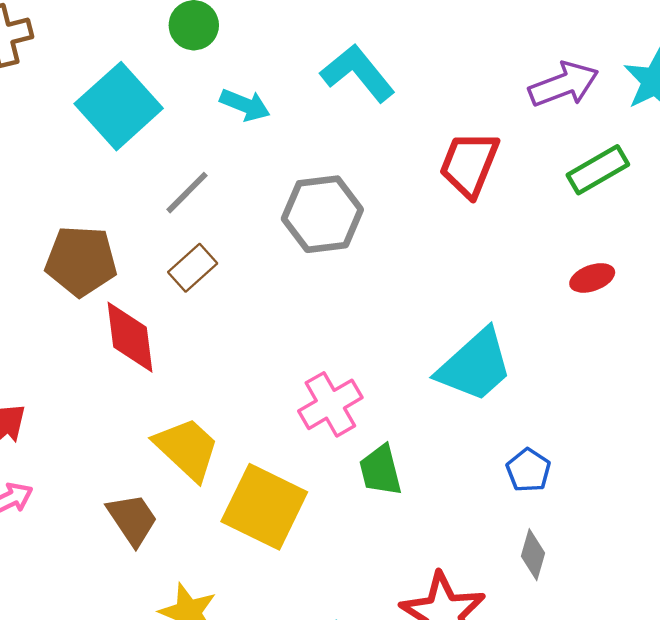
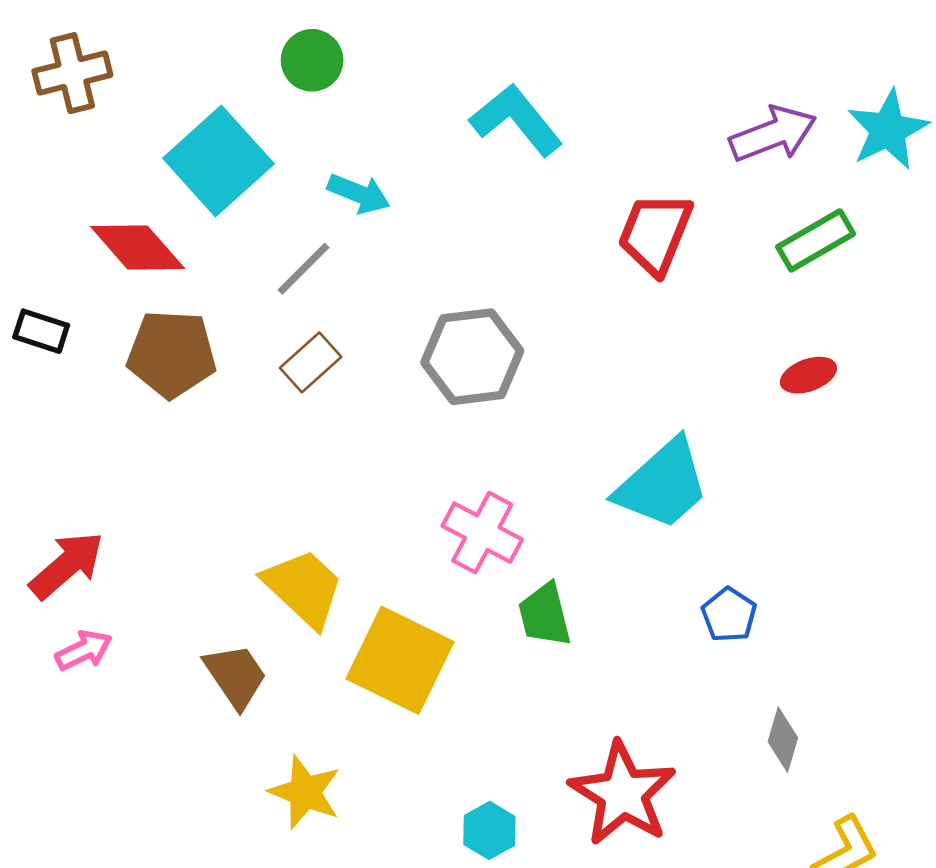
cyan arrow: (245, 105) -> (359, 194), moved
gray hexagon: (322, 214) -> (472, 357), moved
red diamond: (130, 337) -> (138, 247), moved, turned -34
pink cross: (330, 404) -> (482, 533), turned -32
gray diamond: (533, 555) -> (783, 740), moved

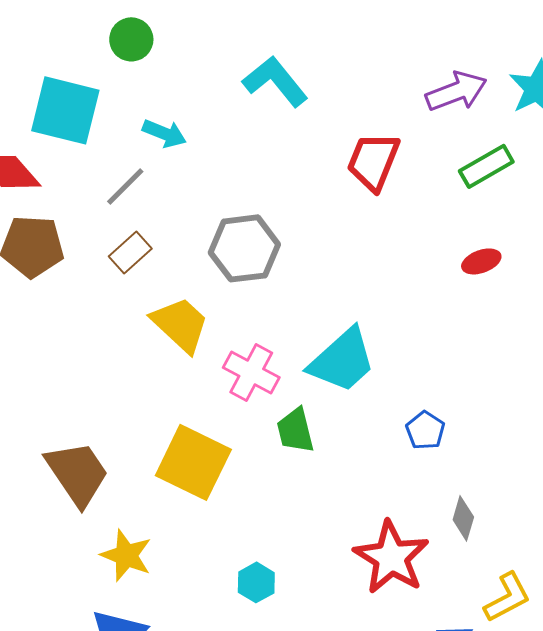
cyan square: (218, 161) -> (65, 110), turned -34
cyan trapezoid: (662, 484) -> (342, 360), moved
yellow trapezoid: (304, 588) -> (180, 324), moved
brown trapezoid: (235, 676) -> (77, 473), size x1.4
red star: (623, 794) -> (391, 557), moved

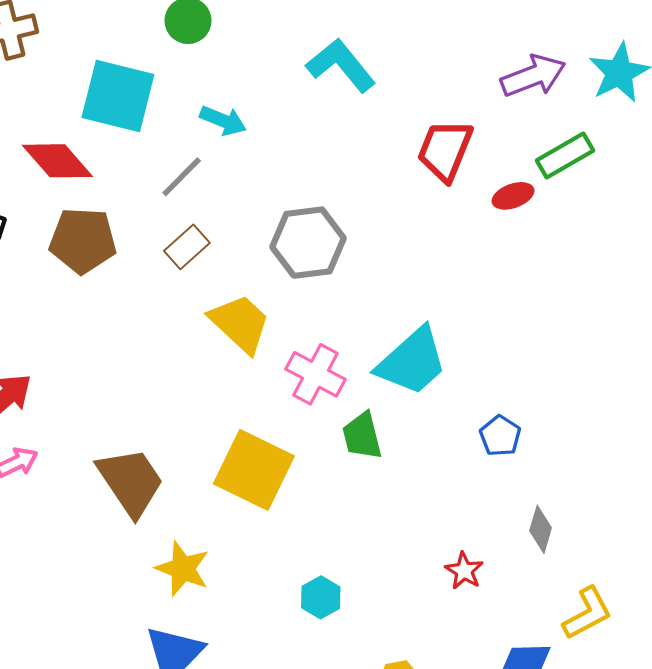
red ellipse: (481, 261) -> (513, 196), moved
red star: (391, 557) -> (464, 571), size x0.5

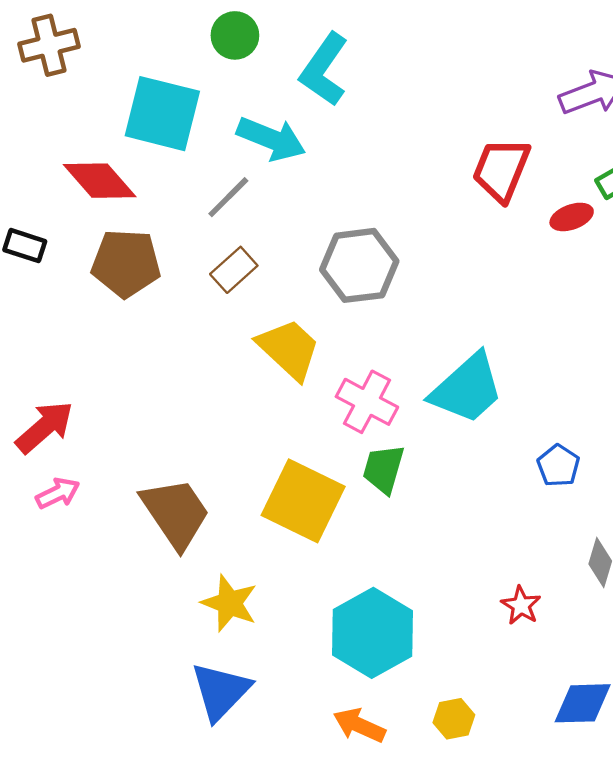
cyan L-shape: (341, 65) -> (324, 70), moved, turned -106
cyan arrow: (223, 120) -> (271, 139), size x1.4
green trapezoid: (362, 436) -> (383, 469), moved, turned 30
cyan hexagon: (321, 597) -> (372, 633), size x2.0

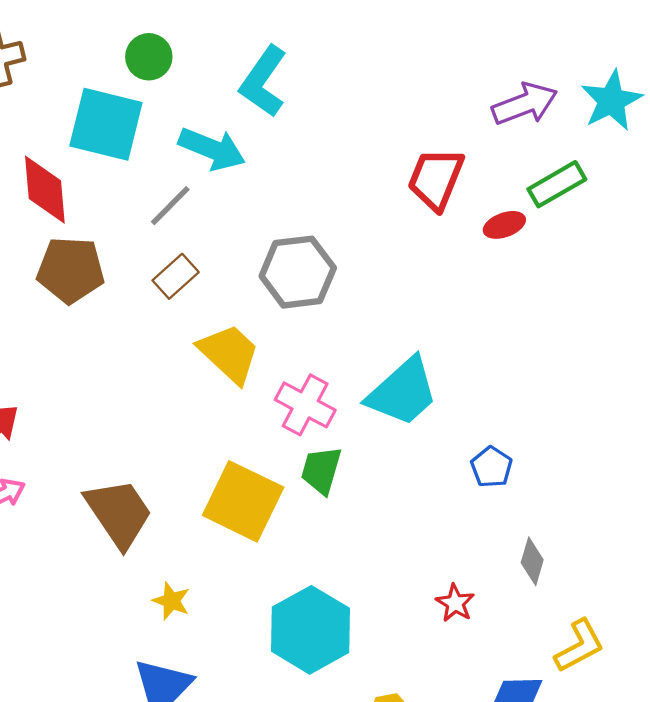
green circle: (235, 35) -> (149, 57), moved
red diamond: (100, 181) -> (45, 190), turned 36
yellow star: (229, 603) -> (171, 601), size x0.7

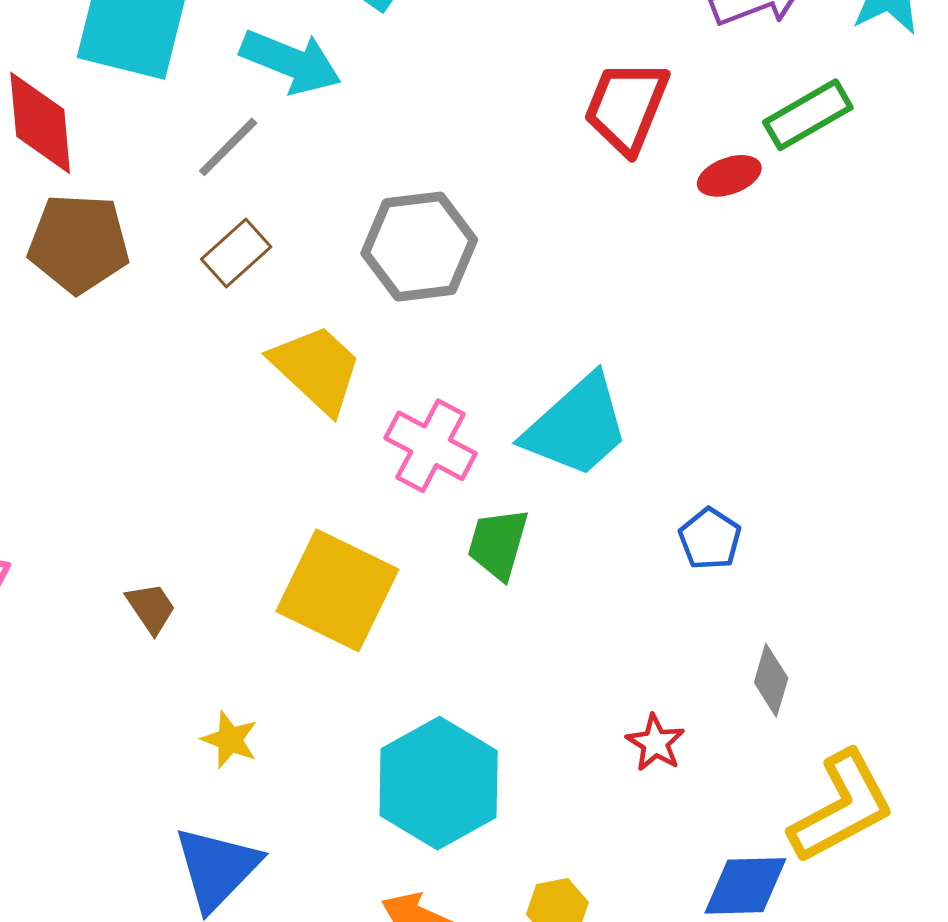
green trapezoid: (321, 470) -> (498, 544), moved
brown trapezoid: (119, 513) -> (151, 608), size x0.5
yellow L-shape: (579, 646) -> (842, 807), size x1.4

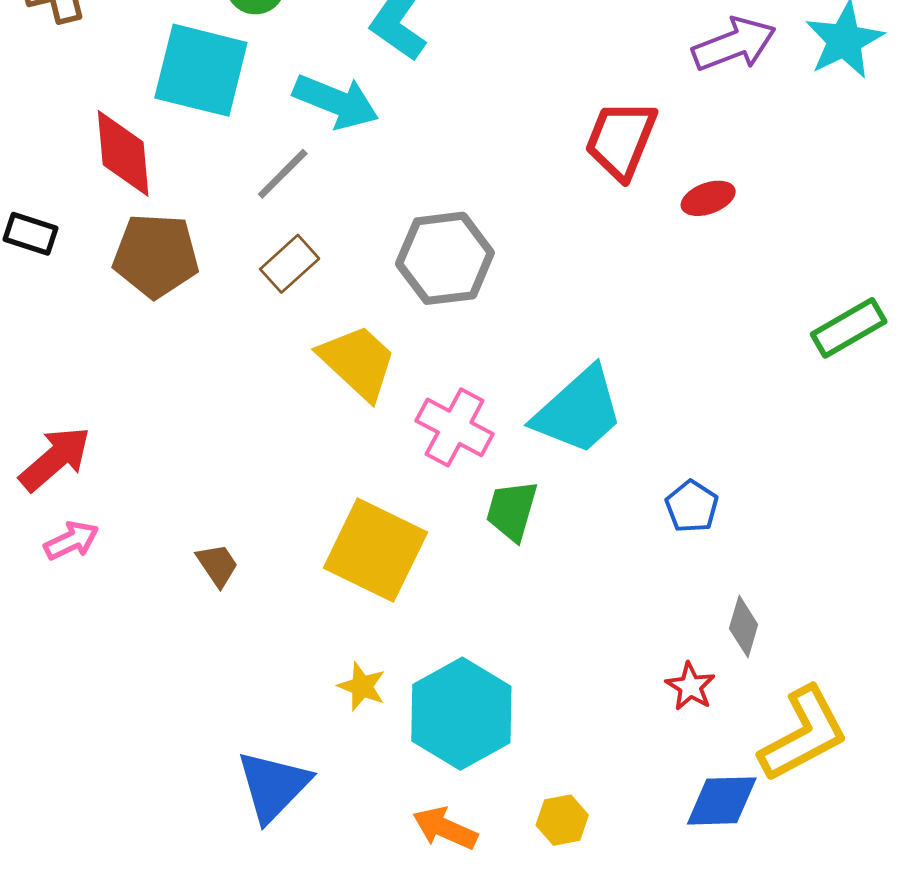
green rectangle: (808, 115) -> (849, 328), moved
yellow star: (230, 740) -> (362, 686), moved
red star: (655, 743) -> (690, 686), moved

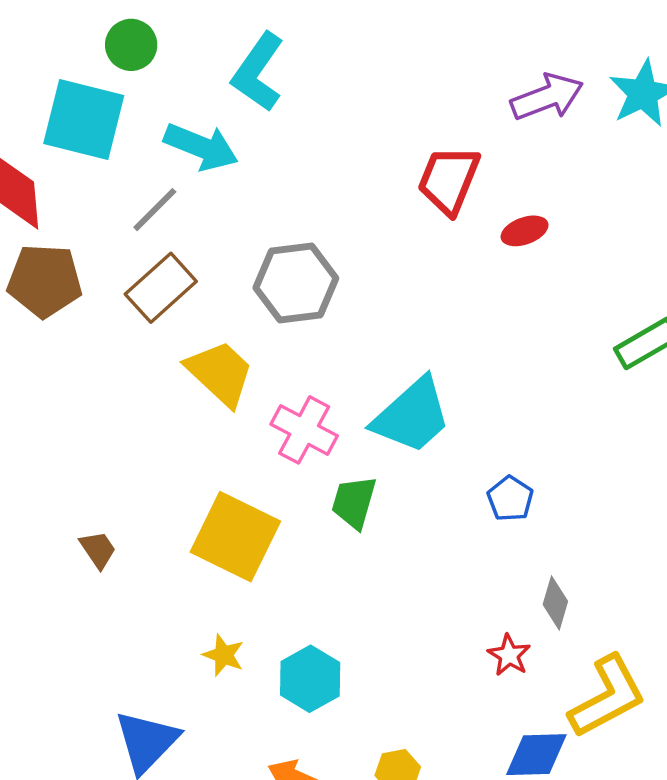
brown rectangle: (290, 264) -> (161, 288), size x1.4
cyan hexagon: (461, 714) -> (310, 679), size x0.7

